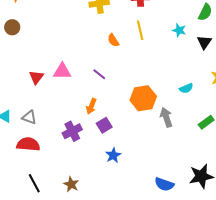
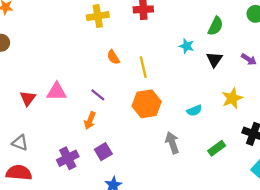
yellow line: (140, 30) -> (143, 67), moved
orange hexagon: (143, 98) -> (147, 104), moved
orange arrow: (91, 106) -> (90, 120), moved

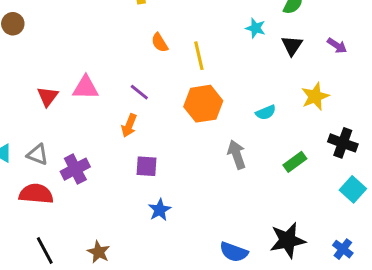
purple square: (103, 152) -> (147, 166), turned 35
purple cross: (68, 158) -> (75, 169), moved

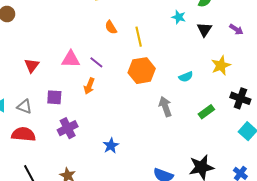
pink triangle: (85, 88) -> (71, 59), moved
purple square: (147, 166) -> (54, 97), moved
purple cross: (75, 169) -> (68, 128), moved

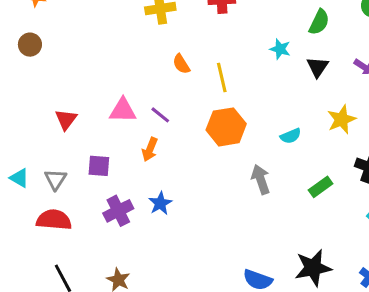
gray triangle: (24, 107) -> (55, 179), turned 42
blue star: (111, 146) -> (160, 203), moved

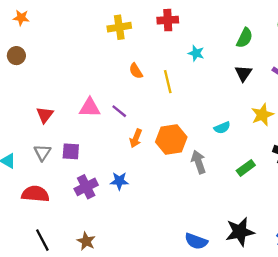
cyan star: (280, 49) -> (196, 53), moved
orange hexagon: (226, 127) -> (171, 140), moved
orange arrow: (150, 149) -> (136, 138), moved
gray triangle: (55, 179) -> (42, 153), moved
blue star: (160, 203) -> (119, 181), turned 30

